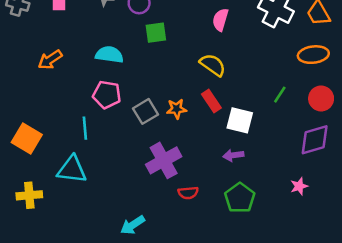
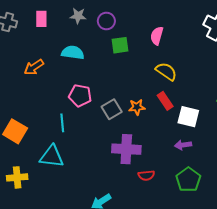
pink semicircle: (220, 20) -> (157, 36), moved
cyan semicircle: (109, 55) -> (73, 53), moved
purple cross: (164, 160) -> (126, 149), turned 32

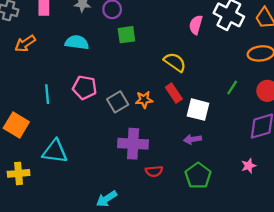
pink semicircle: (157, 36) -> (196, 25), moved
orange arrow: (34, 67) -> (25, 43), moved
cyan line: (62, 123) -> (47, 94), moved

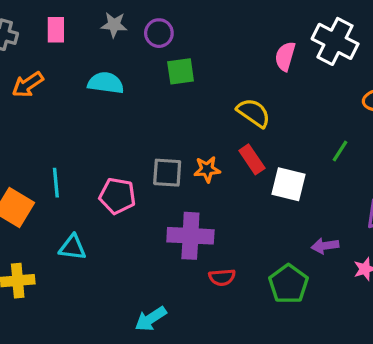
pink pentagon: (85, 88) -> (117, 196), moved
cyan line: (47, 94) -> (56, 183), moved
gray square: (118, 102) -> (167, 173), turned 35
purple arrow: (193, 139) -> (325, 246), moved
cyan triangle: (55, 151) -> (73, 247), size x0.7

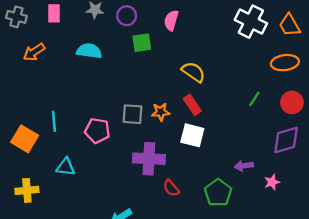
pink semicircle: (285, 56) -> (171, 20), moved
white square: (288, 184) -> (192, 135), moved
red semicircle: (222, 277) -> (171, 188), turned 54

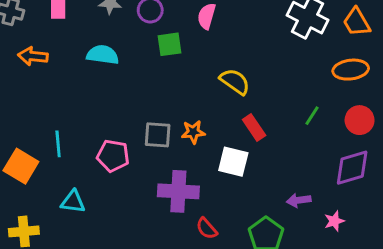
orange arrow: (34, 52) -> (33, 56), turned 40
red rectangle: (192, 105) -> (254, 128), moved

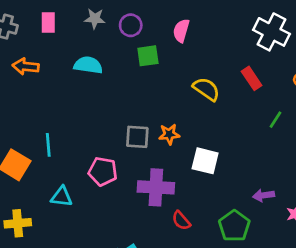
red rectangle: (254, 128) -> (252, 78), moved
pink pentagon: (113, 156) -> (103, 171), moved

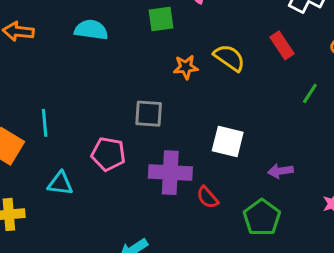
orange star: (169, 134) -> (186, 67), moved
purple arrow: (264, 195) -> (280, 171), moved
red semicircle: (181, 221) -> (208, 197), moved

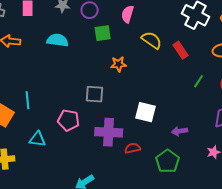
yellow semicircle: (229, 58) -> (152, 40), moved
red semicircle: (208, 197) -> (133, 148), turned 119

